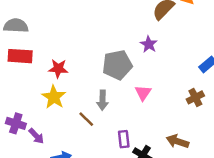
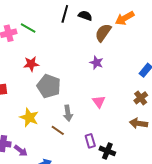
gray pentagon: (117, 65) -> (49, 86), moved, turned -30
red star: (58, 69) -> (31, 64), moved
brown arrow: (177, 141) -> (138, 123), moved

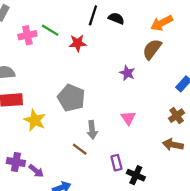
brown semicircle: (103, 33) -> (152, 49), moved
red star: (31, 64) -> (78, 43), moved
yellow star: (29, 117) -> (35, 120), moved

